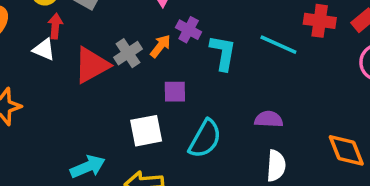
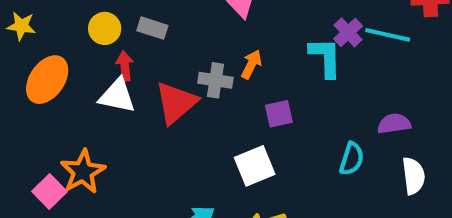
purple cross: (189, 30) -> (348, 32), moved, turned 30
white triangle: (44, 49) -> (117, 96), size x1.4
gray cross: (128, 53) -> (215, 80), turned -36
cyan semicircle: (205, 139) -> (352, 159), moved, size x0.7

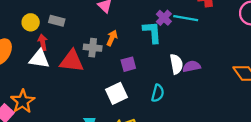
red triangle: (176, 103) -> (72, 61), turned 50
cyan semicircle: (352, 159) -> (158, 93), moved
white semicircle: (413, 176) -> (176, 64), moved

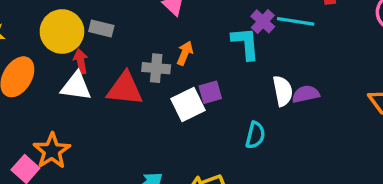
yellow circle: (31, 22) -> (62, 31), size x1.6
white square: (117, 93) -> (188, 105), moved

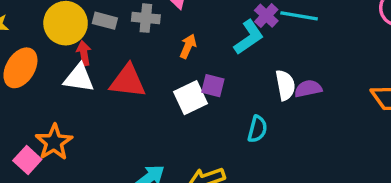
cyan L-shape: (246, 43) -> (249, 37), turned 60
gray cross: (156, 68) -> (146, 18), moved
purple square: (210, 92) -> (213, 86), turned 30

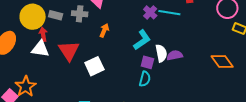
cyan L-shape: (249, 37) -> (142, 40), moved
red triangle: (128, 81) -> (69, 51), turned 50
purple square: (213, 86) -> (147, 62), moved
white square: (191, 98) -> (94, 66), moved

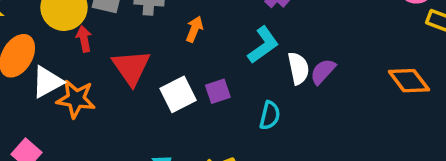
white triangle: (40, 49) -> (47, 82), moved, turned -36
purple semicircle: (175, 55) -> (323, 71), turned -35
purple square: (147, 62) -> (218, 91), moved, turned -32
orange star: (26, 86) -> (76, 99), moved, turned -30

